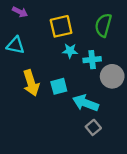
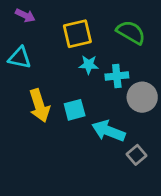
green semicircle: (103, 25) -> (131, 32), turned 105
gray square: (93, 127) -> (137, 155), moved

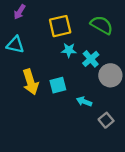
purple arrow: (25, 15) -> (20, 12), turned 96
cyan cross: (117, 76) -> (91, 59), turned -35
cyan arrow: (108, 131) -> (84, 102), size x0.6

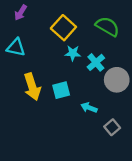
yellow square: (60, 26) -> (63, 28), turned -35

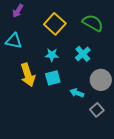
cyan star: (73, 53) -> (52, 55), moved
gray circle: (117, 80) -> (101, 80), moved

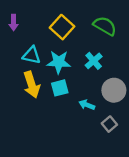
purple arrow: (18, 11) -> (14, 23), moved, turned -32
cyan triangle: (14, 41) -> (32, 55), moved
cyan star: (52, 55) -> (59, 62), size x1.5

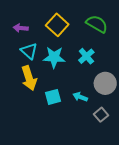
purple arrow: (14, 23) -> (21, 28), moved, turned 96
cyan triangle: (32, 55) -> (29, 51), turned 30
cyan square: (60, 88) -> (53, 97), moved

